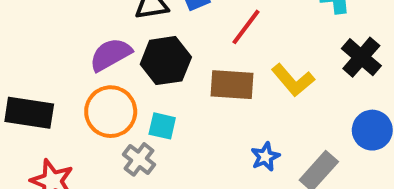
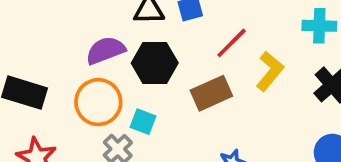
yellow L-shape: (293, 80) -> (270, 71), moved, turned -108
brown rectangle: (232, 85) -> (211, 93), turned -36

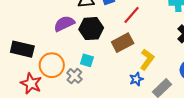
yellow L-shape: (270, 71) -> (147, 60), moved
orange circle: (98, 102) -> (52, 65), moved

